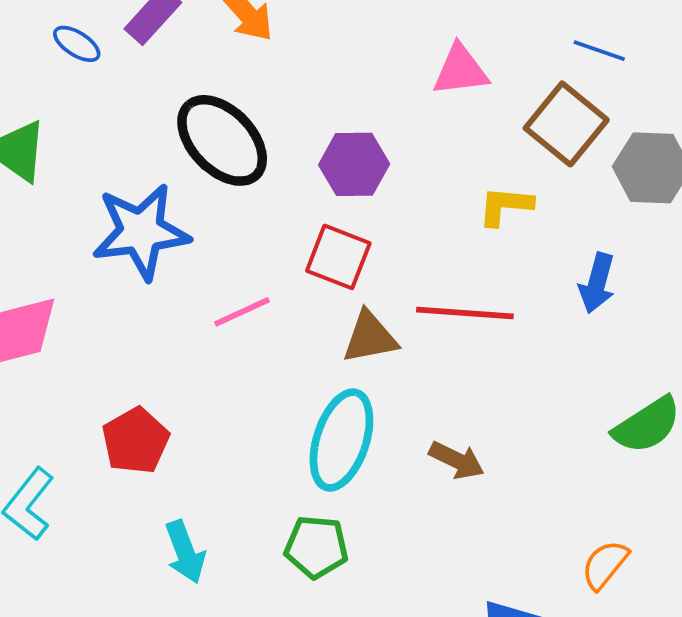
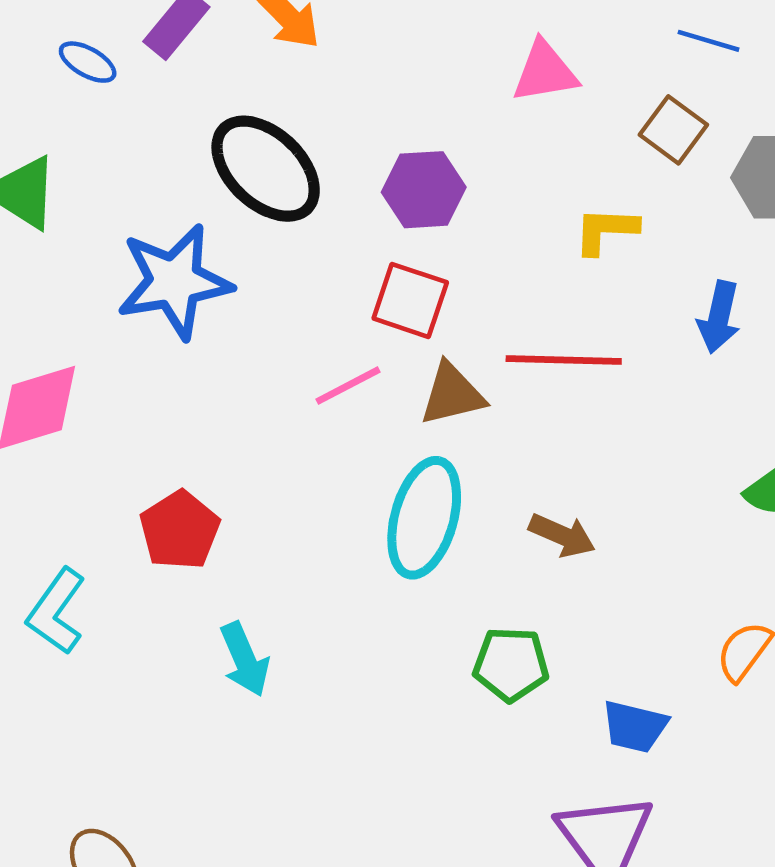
brown square: (566, 124) -> (673, 130), size x0.7
pink line: (242, 312) -> (348, 386), moved
green pentagon: (316, 547) -> (511, 664), moved

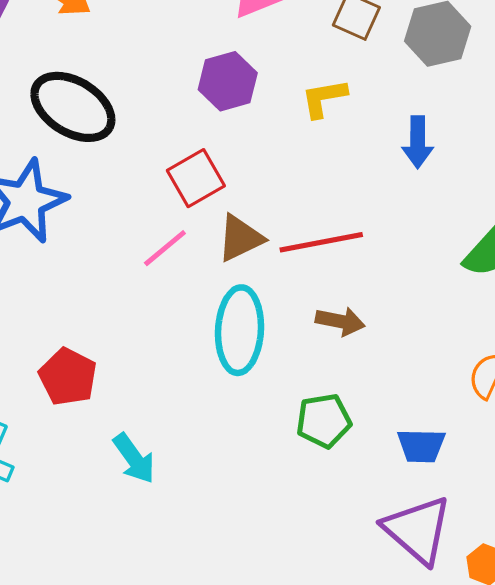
purple hexagon: (424, 190) -> (228, 81), moved
red square: (410, 300) -> (196, 178), turned -36
red line: (564, 360) -> (321, 242), moved

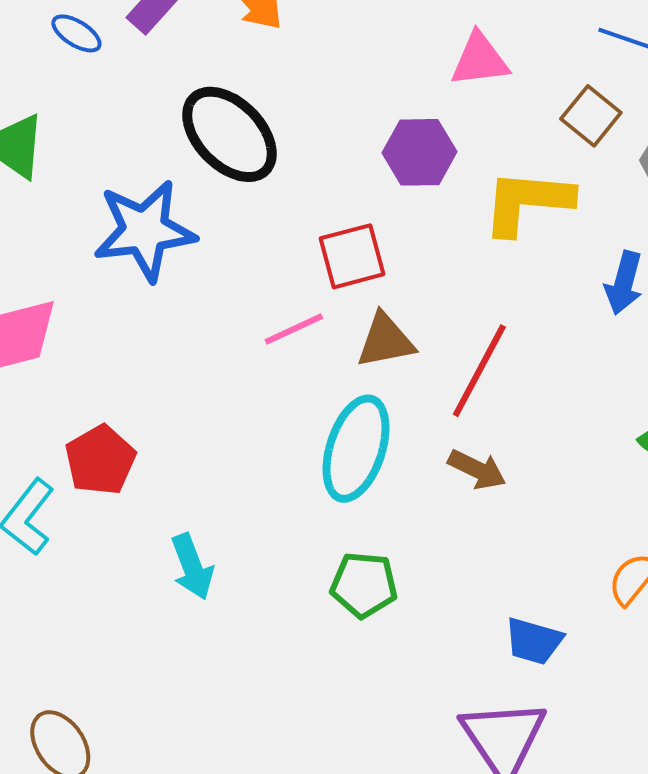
yellow L-shape: (324, 98) -> (527, 202), size x1.6
red line: (321, 242) -> (479, 371), turned -66
red pentagon: (68, 377) -> (100, 460), moved
green pentagon: (324, 421) -> (364, 585), moved

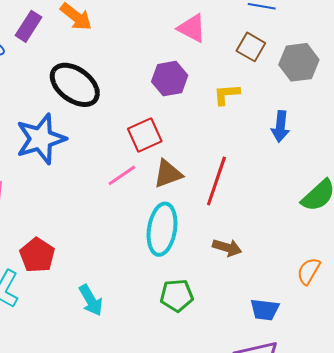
pink triangle: (480, 60) -> (192, 28), turned 44
yellow L-shape: (527, 202) -> (227, 94), size x0.6
brown arrow: (477, 469) -> (227, 248), moved

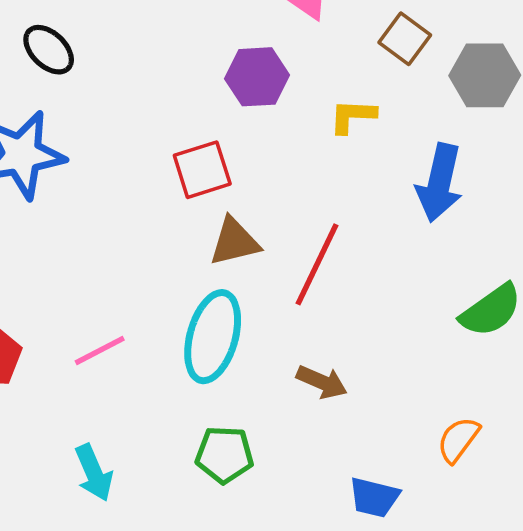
black ellipse: (75, 85) -> (49, 50), moved, size x0.6
blue arrow: (280, 126) -> (439, 183), size x1.4
pink line: (122, 175) -> (100, 351), moved
cyan arrow: (91, 300) -> (94, 473), moved

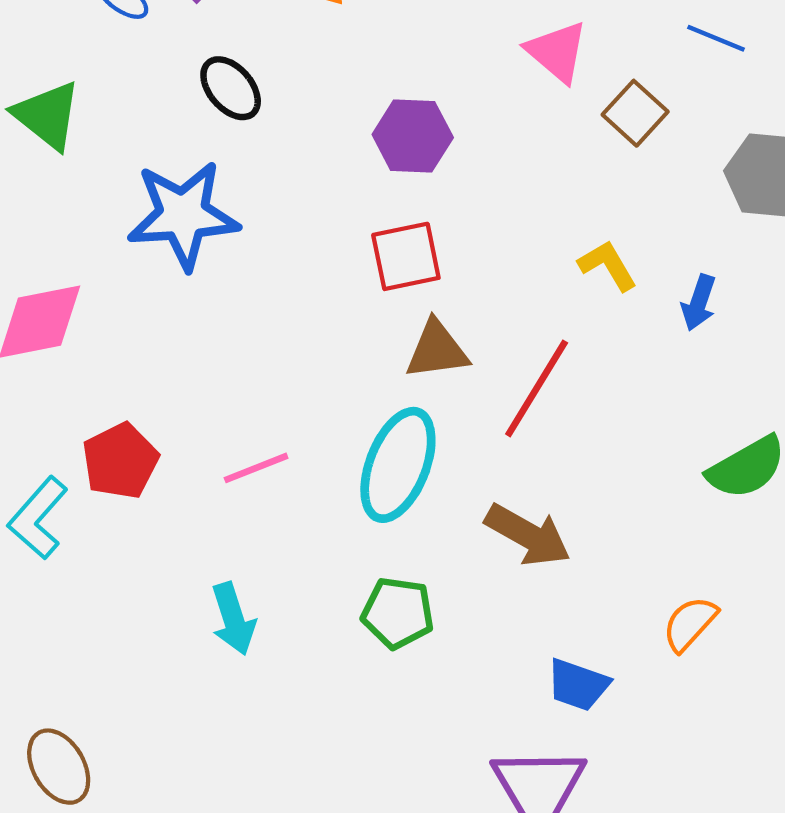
brown square: (405, 39) -> (635, 113), moved
purple hexagon: (257, 77) -> (413, 136), moved
yellow L-shape: (353, 116) -> (608, 265), moved, turned 51
blue arrow: (439, 183) -> (699, 303), size x0.6
brown arrow: (322, 382) -> (528, 535), size x1.4

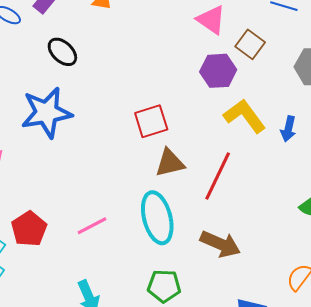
purple hexagon: (413, 136) -> (218, 71), moved
yellow L-shape: (608, 265) -> (245, 116), size x1.5
cyan ellipse: (398, 465) -> (157, 218), turned -30

